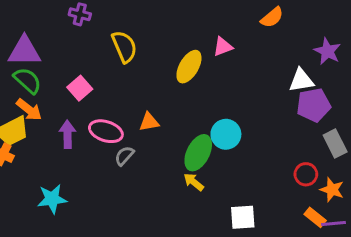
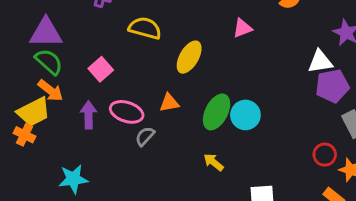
yellow semicircle: (124, 47) -> (145, 28), turned -52
yellow ellipse: (189, 67) -> (189, 57), moved
green ellipse: (198, 153) -> (217, 112), moved

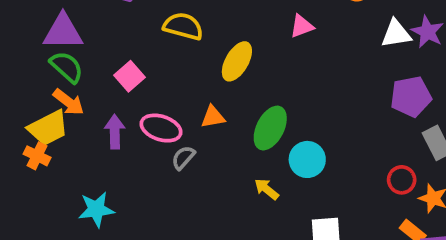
white triangle: (320, 62) -> (396, 34), moved
cyan circle: (245, 115) -> (307, 159), moved

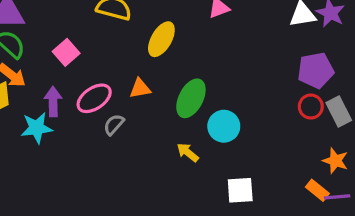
pink ellipse: (161, 128) -> (94, 98), turned -52
red circle: (402, 180) -> (311, 107), moved
cyan star: (96, 209) -> (37, 128), moved

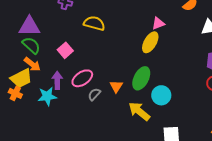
yellow ellipse: (161, 39) -> (150, 42), moved
orange triangle: (140, 88) -> (116, 86), moved, turned -48
yellow arrow: (188, 152) -> (139, 111), size x1.6

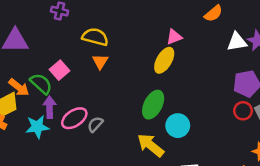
green semicircle: (31, 45) -> (41, 84), moved
pink ellipse: (82, 78) -> (74, 118), moved
orange triangle: (116, 86) -> (100, 62), moved

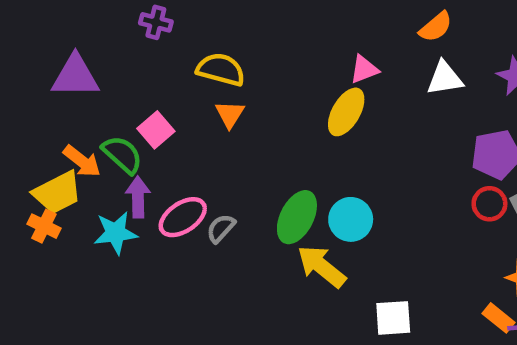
white triangle: (237, 42) -> (445, 78), moved
green ellipse: (153, 105) -> (297, 217), moved
cyan circle: (178, 126) -> (351, 219), moved

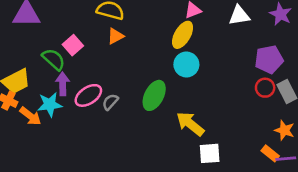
orange triangle: (230, 114) -> (115, 36), turned 30
orange arrow: (82, 161) -> (30, 116), moved
cyan circle: (351, 219) -> (186, 64), moved
yellow arrow: (322, 266) -> (190, 124), moved

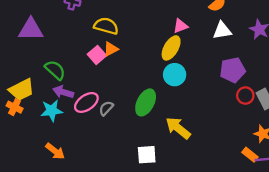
pink square: (73, 45) -> (97, 55), moved
purple pentagon: (269, 59) -> (233, 70), moved
purple arrow: (63, 84) -> (63, 92), turned -72
orange arrow: (30, 116) -> (55, 151), moved
white square: (210, 153) -> (147, 155), moved

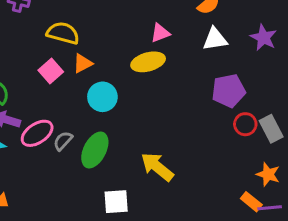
yellow ellipse: (171, 48) -> (148, 62), turned 45
orange triangle: (111, 49) -> (83, 63), moved
cyan circle: (175, 75) -> (102, 97), moved
green ellipse: (146, 102) -> (95, 150), moved

